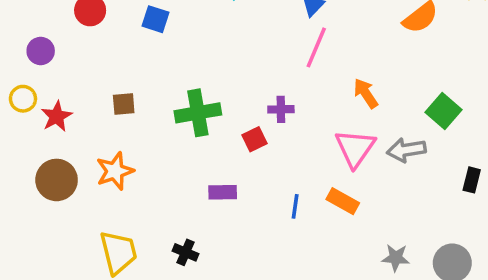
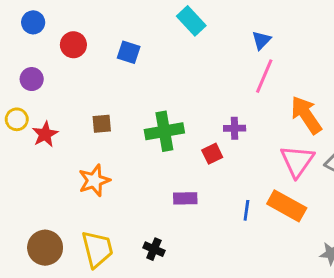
orange arrow: (366, 93) -> (306, 115), size x1.5
brown circle: (57, 180) -> (45, 248), moved
orange rectangle: (343, 201) -> (287, 206), size x1.4

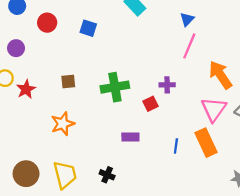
orange rectangle: (287, 206) -> (206, 143), turned 36

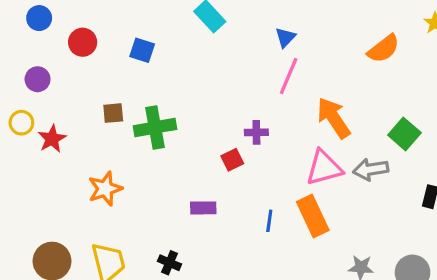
brown square: (68, 81) -> (113, 113), moved
green cross: (115, 87) -> (155, 128), moved
pink triangle: (214, 109) -> (324, 168), turned 40

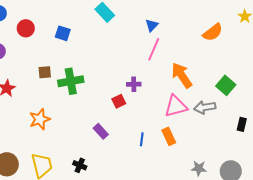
purple rectangle: (203, 208) -> (101, 131), turned 49
orange rectangle: (313, 216) -> (169, 136), size x0.7

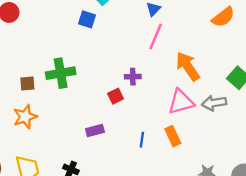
blue square: (63, 33) -> (87, 19), moved
brown square: (45, 72) -> (27, 83), moved
purple rectangle: (101, 131) -> (95, 130), turned -63

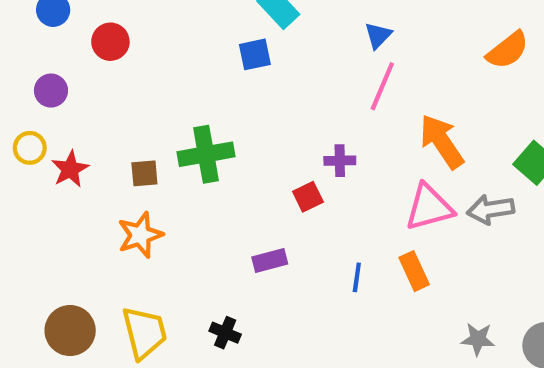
blue square: (87, 19) -> (255, 54), turned -30

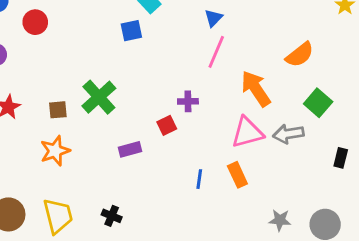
orange semicircle: (508, 50) -> (300, 55), moved
green cross: (206, 154) -> (99, 97), turned -32
purple rectangle: (270, 260) -> (130, 149), moved

